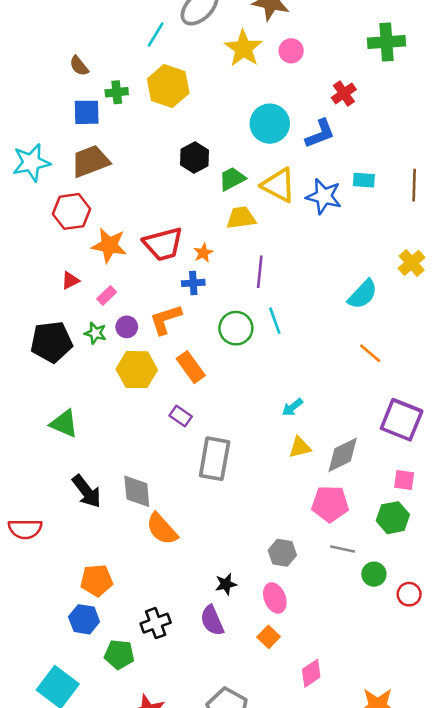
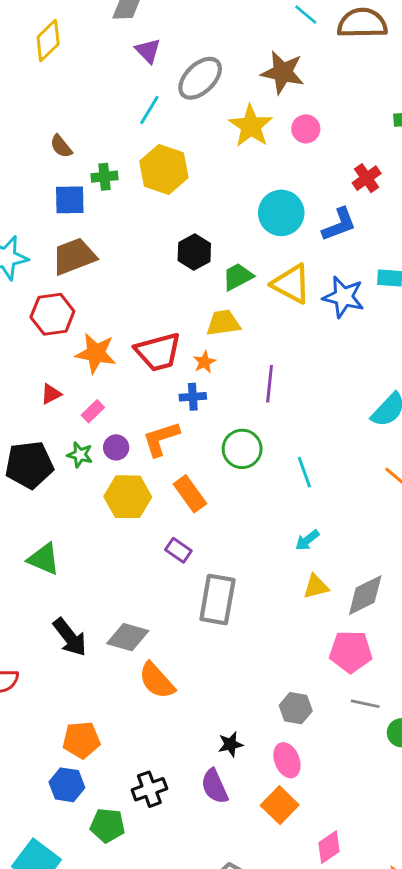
yellow trapezoid: (241, 218) -> (223, 323), moved
cyan line: (275, 321) -> (304, 472), moved
gray diamond: (137, 491) -> (128, 637), turned -69
orange square: (269, 637) -> (280, 805), size x1.4

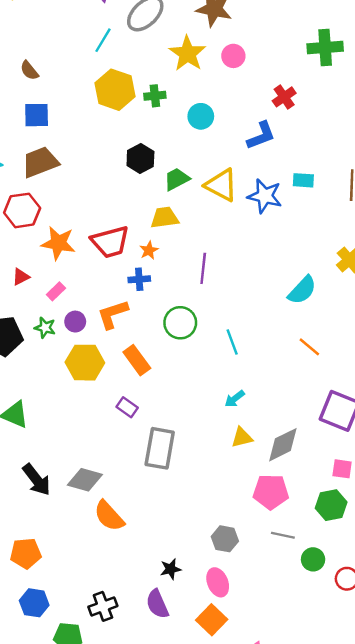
green cross: (105, 177) -> (155, 96), moved
cyan circle: (281, 213) -> (201, 116), moved, size x0.7
orange pentagon: (81, 740) -> (26, 553), moved

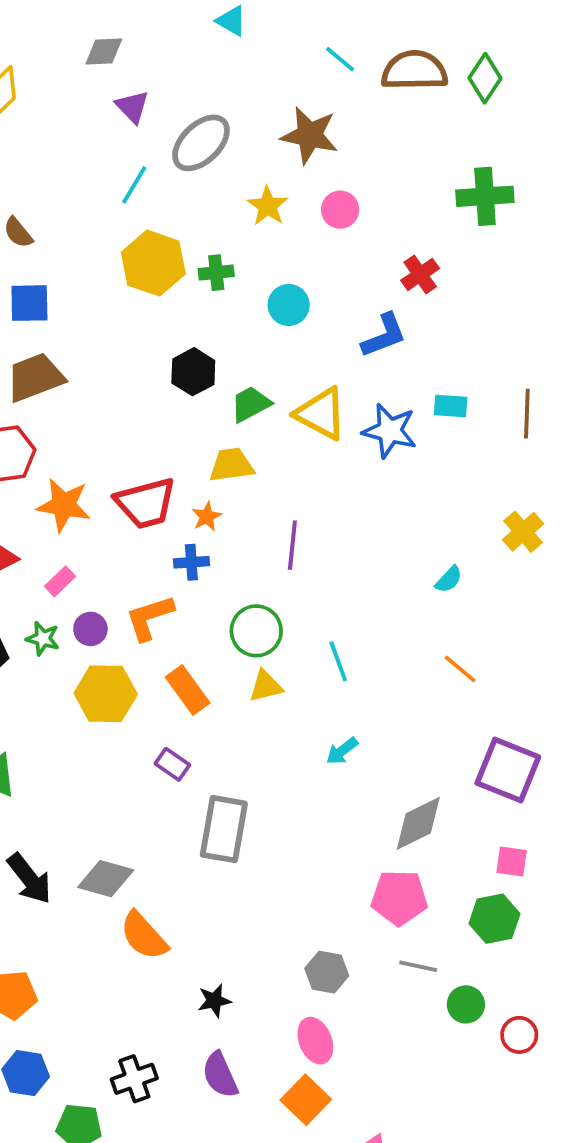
yellow star: (187, 54) -> (268, 206), size x0.7
cyan semicircle: (302, 290) -> (449, 579), size x0.6
yellow triangle: (242, 437) -> (266, 686), moved
black star: (171, 569) -> (214, 1001), moved

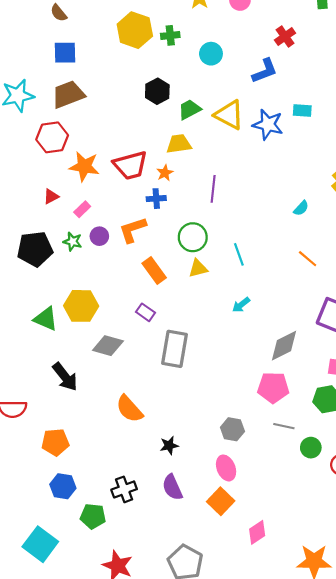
yellow hexagon: (106, 694) -> (81, 306), moved
gray diamond: (106, 879) -> (108, 346), moved

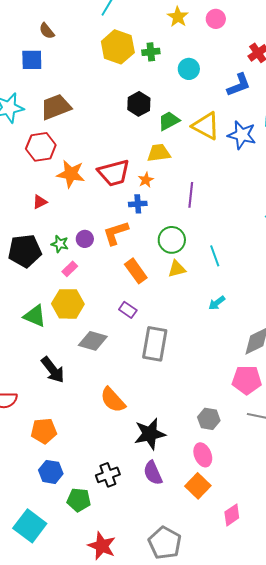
blue square: (65, 53) -> (32, 60), moved
pink rectangle: (82, 209) -> (70, 269), moved
black star: (169, 445) -> (150, 434), size x1.8

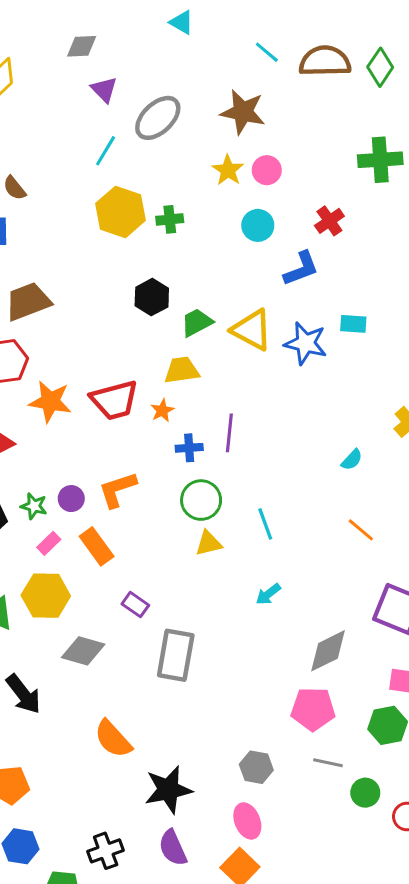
yellow star: (178, 17) -> (228, 170), moved
cyan circle: (189, 69) -> (258, 225), moved
blue cross: (138, 204) -> (189, 448), moved
orange rectangle: (136, 271) -> (97, 546), moved

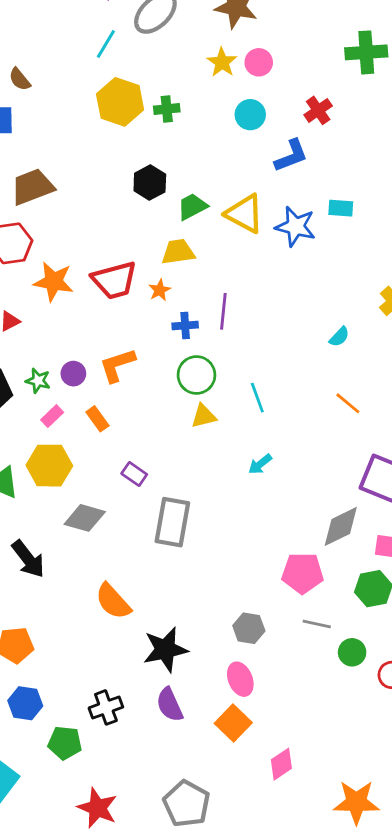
orange rectangle: (97, 546) -> (97, 419), size x0.7
gray diamond: (328, 651) -> (341, 526), moved

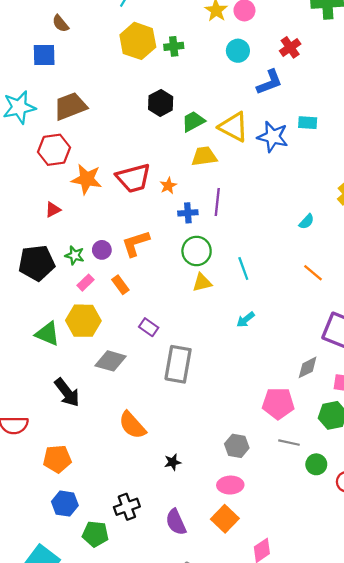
yellow trapezoid: (178, 252) -> (204, 156), moved
gray diamond: (341, 526) -> (308, 367), size x0.7
black star: (165, 649) -> (173, 462), size x0.5
pink ellipse: (240, 679) -> (230, 485), turned -70
purple semicircle: (170, 705) -> (176, 522), moved

